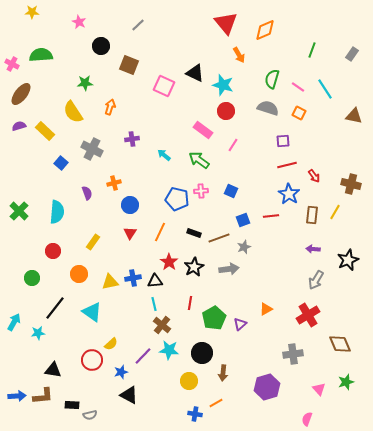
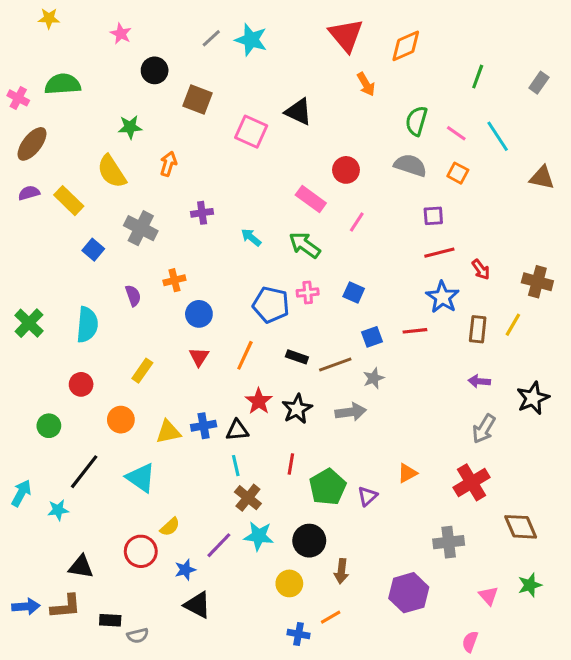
cyan star: (223, 85) -> (251, 40), moved

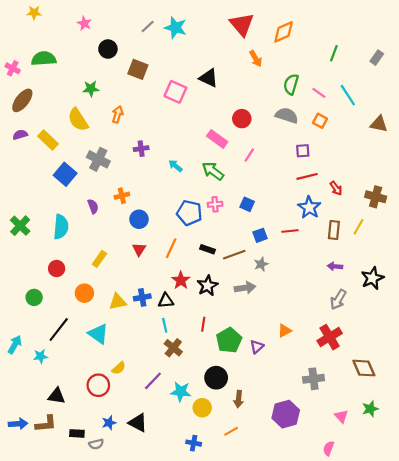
blue square: (93, 250) -> (65, 174), size x1.5
cyan star: (259, 536) -> (181, 392), moved
blue star: (185, 570) -> (109, 423), moved
blue cross: (299, 634) -> (194, 443), moved

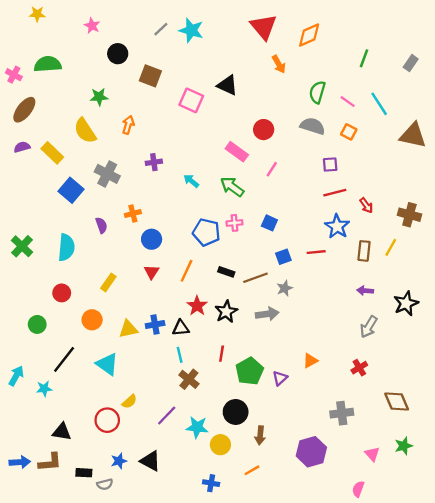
brown triangle: (379, 124) -> (413, 135), size x1.4
red cross: (330, 337) -> (359, 368), size x0.6

